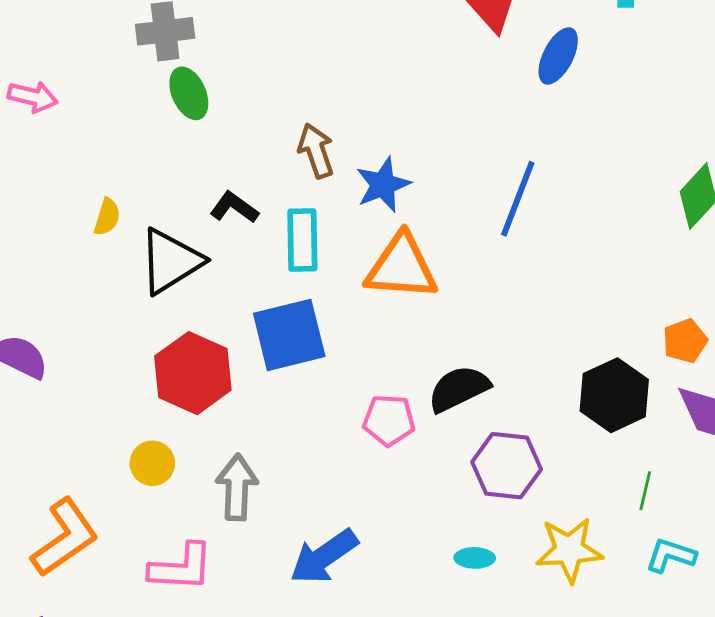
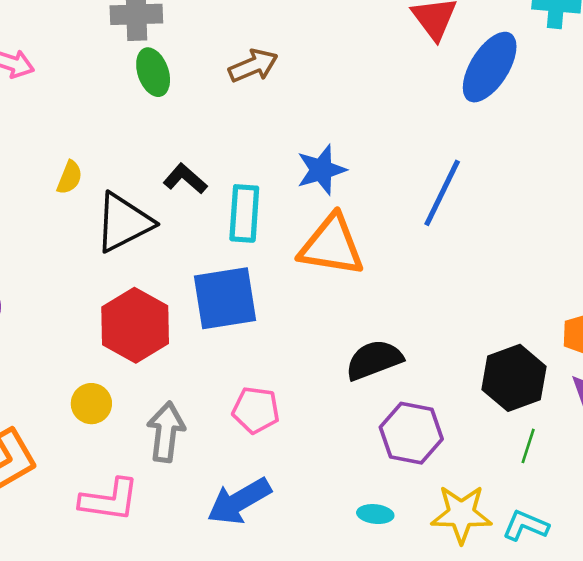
blue ellipse: (558, 56) -> (490, 67), size x1.4
brown arrow: (316, 151) -> (253, 66), moved, turned 81
pink pentagon: (389, 420) -> (256, 410), moved
green line: (645, 491) -> (528, 446), moved
cyan L-shape: (671, 555) -> (526, 526), moved

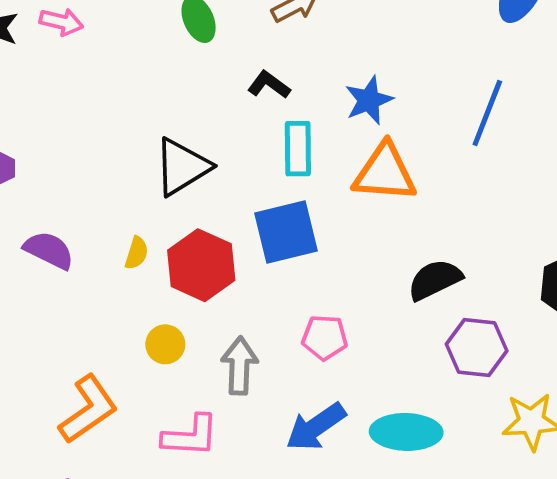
yellow semicircle: (70, 178) -> (137, 253), moved
black L-shape: (185, 179) -> (269, 85), moved
cyan ellipse: (375, 514) -> (406, 432), moved, size x2.0

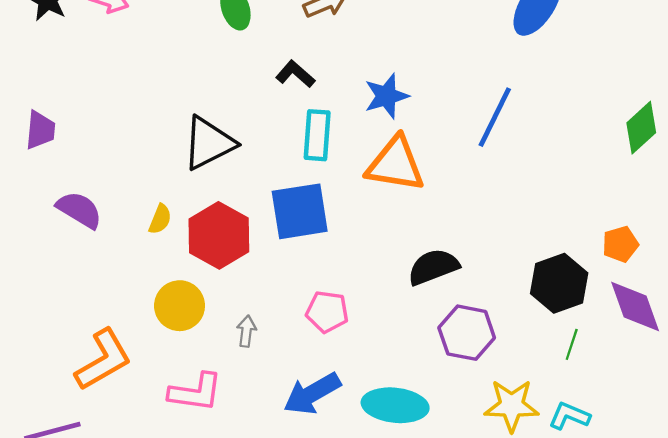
yellow circle: (165, 344) -> (180, 306), size x1.4
gray arrow: (240, 366) -> (246, 331), size x0.6

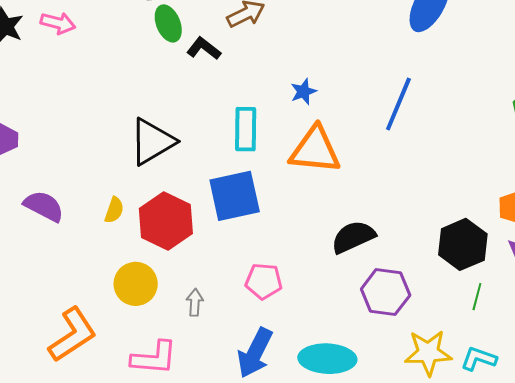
black L-shape: (295, 74) -> (204, 48), moved
blue star: (386, 96) -> (304, 92), size x0.7
blue arrow: (312, 394) -> (255, 353), turned -30

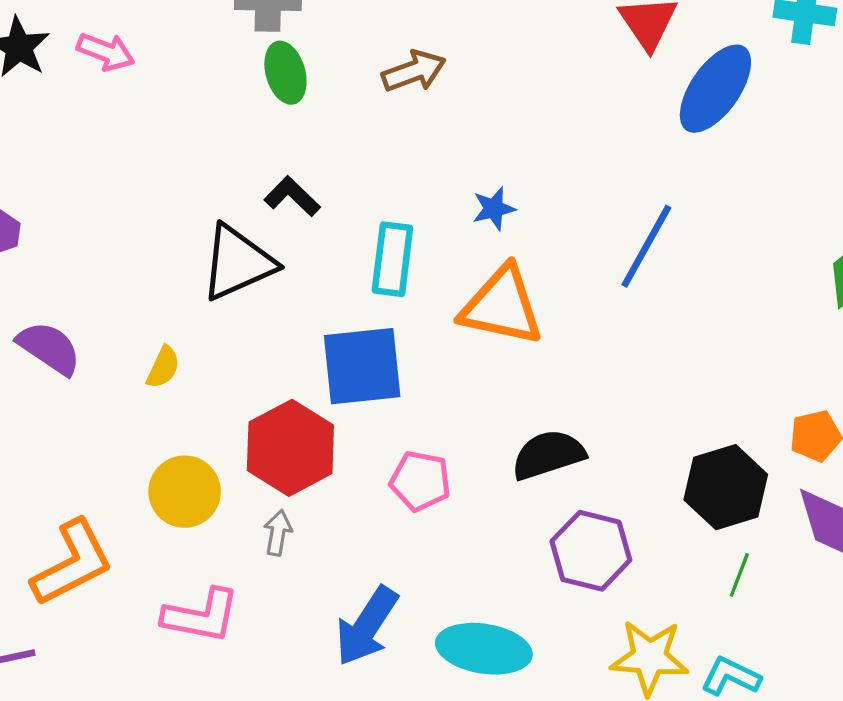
black L-shape: (204, 48) -> (292, 196), moved
red hexagon: (166, 221) -> (290, 448), moved
pink pentagon: (264, 281) -> (420, 481), moved

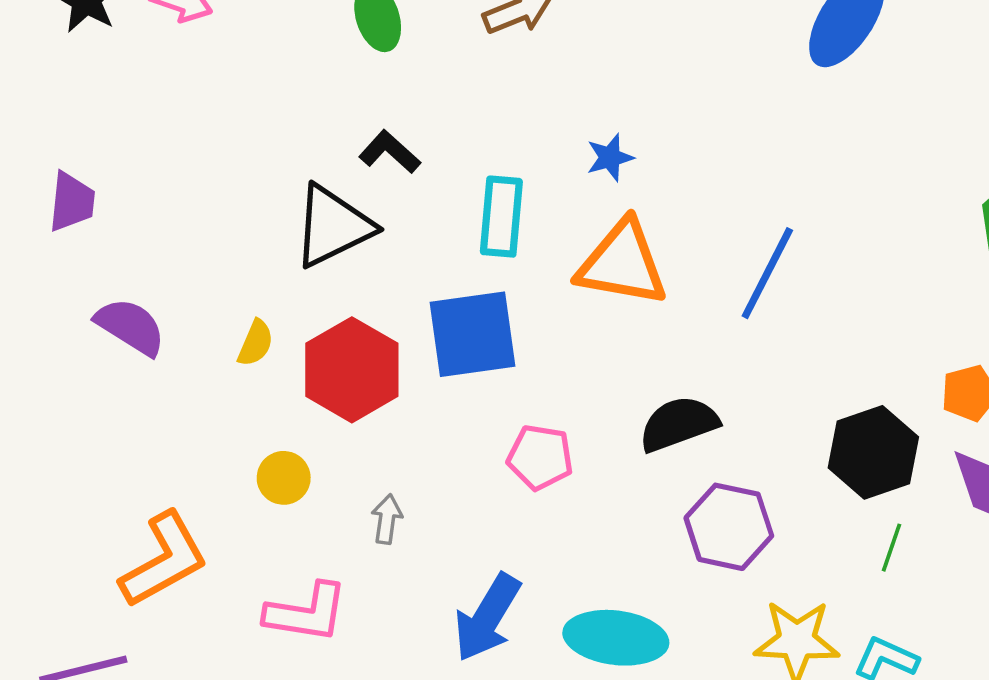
blue line: (646, 246) -> (767, 273), moved
red hexagon: (290, 448) -> (352, 370), moved
yellow circle: (185, 492) -> (284, 478), size x0.7

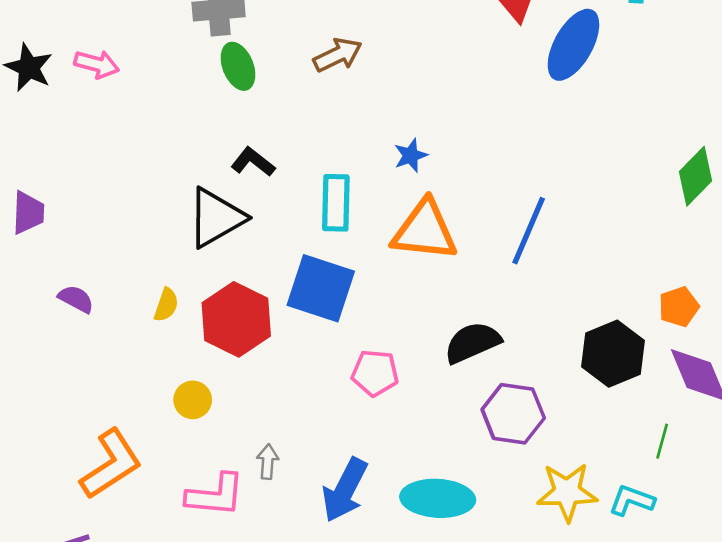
purple semicircle: (130, 327) -> (76, 299), size x0.7
blue square: (472, 334) -> (321, 288), turned 30
gray arrow: (387, 519) -> (268, 462), moved
green line: (891, 548) -> (662, 441), moved

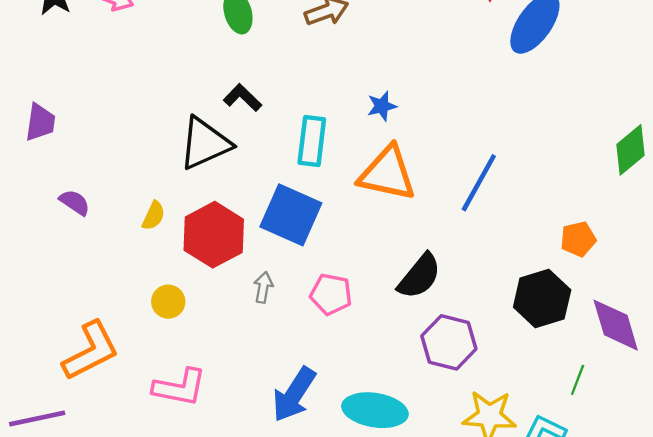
orange pentagon: (679, 307) -> (578, 239), moved
black semicircle: (472, 343) -> (419, 276), turned 147
gray arrow: (268, 462) -> (263, 287), moved

